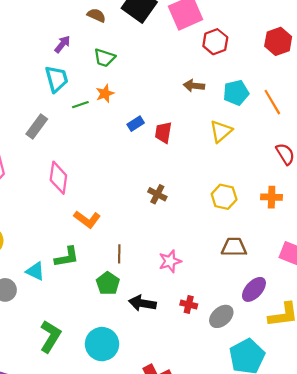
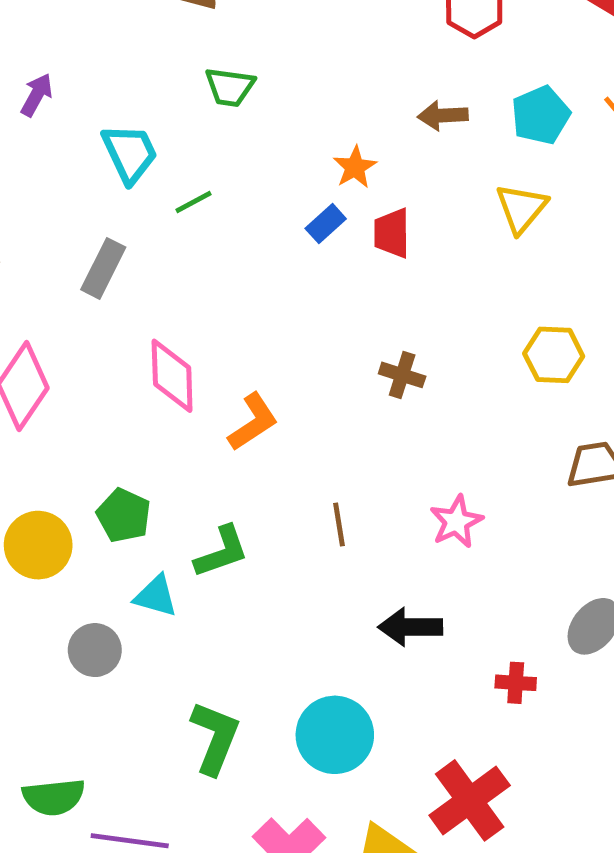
purple arrow: (62, 44) -> (37, 95), moved
orange star: (105, 94) -> (355, 167), moved
orange L-shape: (87, 219) -> (253, 422), moved, turned -60
green pentagon: (108, 283) -> (124, 515), moved
red cross: (189, 304) -> (516, 683), moved

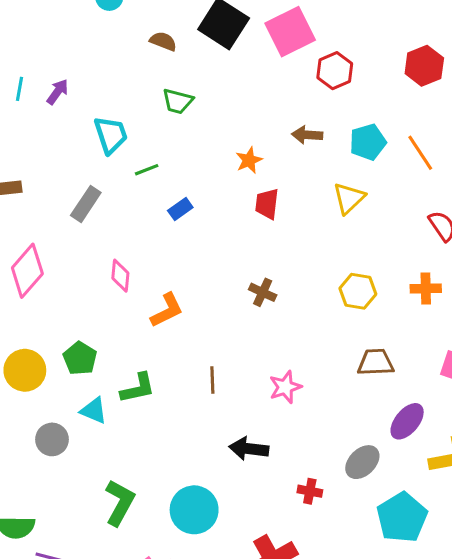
blue rectangle: (326, 224) -> (180, 209), moved
pink diamond: (172, 376) -> (120, 276), size x0.7

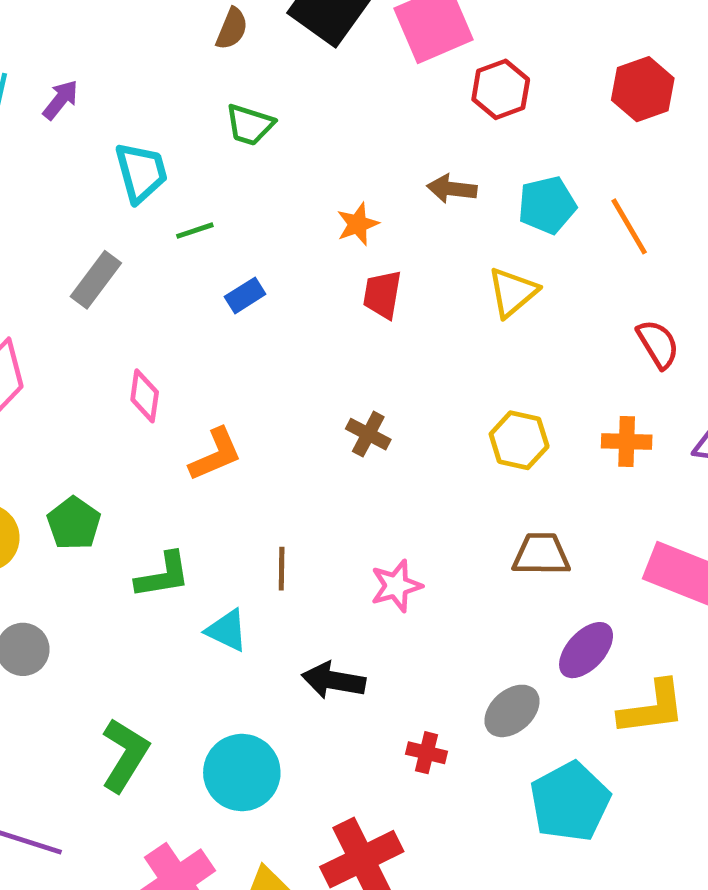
brown semicircle: (163, 41) -> (232, 29), turned 88
cyan triangle: (94, 411) -> (227, 630), moved

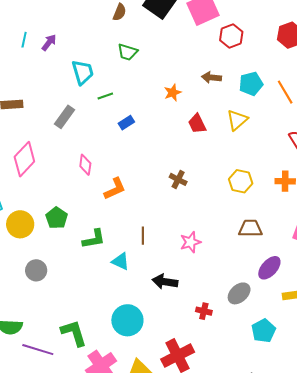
red trapezoid: (382, 294) -> (197, 124), moved, turned -35
green L-shape: (125, 755) -> (74, 333), moved, turned -48
cyan pentagon: (570, 802) -> (264, 331), size x0.7

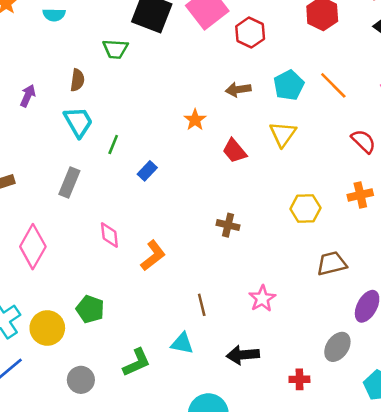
brown semicircle: (120, 12) -> (77, 80), moved
green trapezoid: (127, 52) -> (115, 49), moved
green line: (105, 96) -> (113, 144), turned -35
green L-shape: (94, 239) -> (137, 362), moved

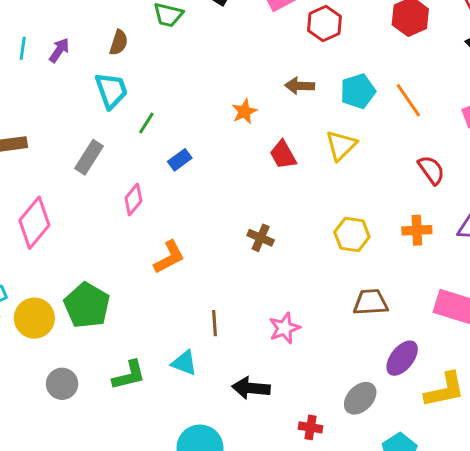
pink diamond: (109, 235) -> (133, 200), moved, turned 36
green pentagon: (90, 309) -> (87, 305), size x1.4

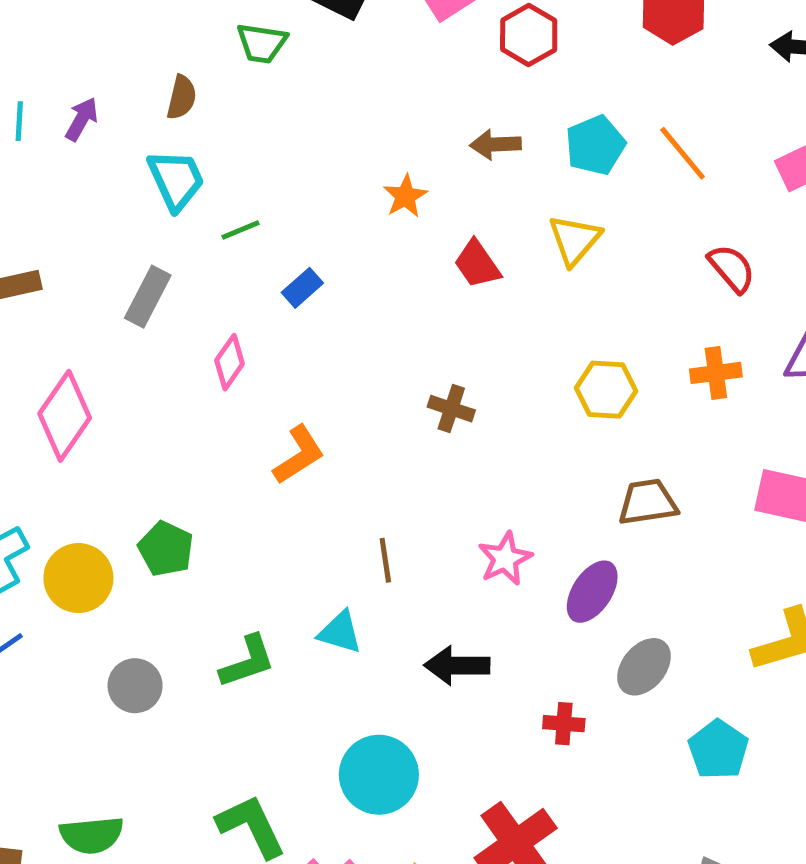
green line: (146, 123) -> (240, 230), turned 40
green pentagon: (87, 305) -> (166, 549), size x0.7
purple ellipse: (402, 358) -> (592, 592), moved

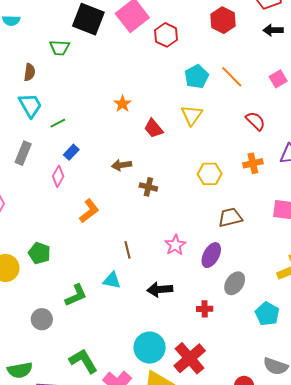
brown arrow: (495, 144) -> (122, 165), moved
blue rectangle: (302, 288) -> (71, 152), moved
gray circle: (135, 686) -> (42, 319), moved
cyan circle: (379, 775) -> (150, 348), moved

